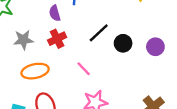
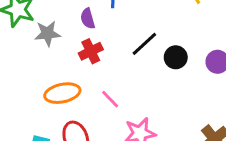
gray star: (23, 40) -> (47, 33), moved
pink line: (84, 69) -> (110, 99), moved

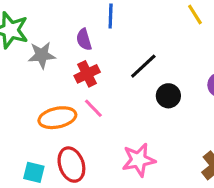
black circle: (176, 57) -> (168, 96), moved
pink line: (110, 99) -> (93, 108), moved

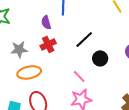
gray star: (42, 55) -> (19, 49), moved
pink line: (93, 108) -> (79, 76), moved

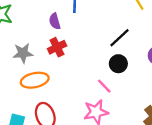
black line: (84, 39) -> (120, 38), moved
pink line: (79, 76) -> (104, 86), moved

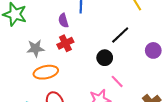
black circle: (118, 64) -> (105, 58), moved
pink line: (104, 86) -> (117, 81), moved

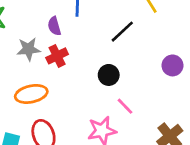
black line: (120, 35) -> (122, 32), moved
gray star: (35, 48) -> (29, 49), moved

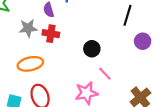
black line: (122, 32) -> (127, 15), moved, turned -30
red cross: (57, 56) -> (51, 34), turned 35

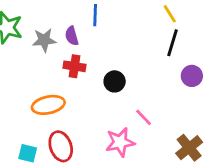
gray star: (28, 28) -> (44, 40), moved
black circle: (92, 49) -> (115, 81), moved

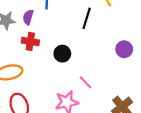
purple semicircle: (72, 36) -> (28, 17), turned 32
black line: (173, 43) -> (87, 18), moved

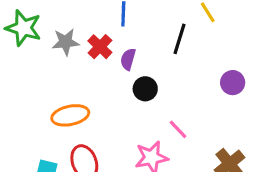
purple semicircle: (28, 17) -> (128, 59), moved
red cross: (30, 41) -> (100, 47), moved, turned 35

